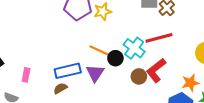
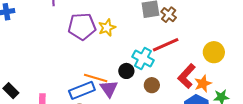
orange line: (101, 51) -> (96, 78), moved
red L-shape: (156, 70) -> (187, 76), moved

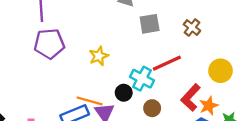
brown cross: (169, 15) -> (192, 28), moved
purple pentagon: (82, 26) -> (49, 44), moved
yellow star: (107, 28) -> (99, 56), moved

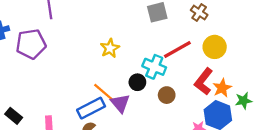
purple pentagon: (49, 44) -> (31, 44), moved
yellow circle: (221, 71) -> (215, 47), moved
orange line: (90, 101) -> (105, 93), turned 30

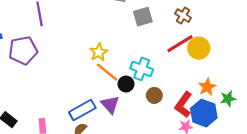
red line: (177, 50) -> (180, 44), moved
red L-shape: (204, 81) -> (183, 105), moved
orange line: (105, 93) -> (107, 72), moved

